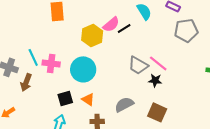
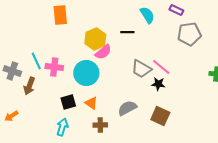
pink semicircle: (111, 24) -> (103, 52), moved
black line: (124, 28) -> (127, 32), turned 32

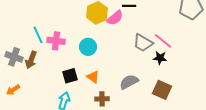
pink semicircle: (103, 52) -> (115, 18), moved
gray cross: (12, 71) -> (14, 57), moved
cyan circle: (86, 73) -> (88, 47), size x0.7

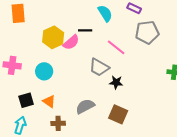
pink line: (163, 41) -> (116, 47), moved

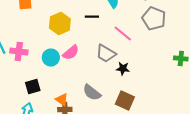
gray pentagon: (147, 32) -> (154, 19), turned 30
pink semicircle: (71, 42) -> (71, 53), moved
orange triangle: (49, 101) -> (62, 100), moved
gray semicircle: (85, 106) -> (92, 93), turned -114

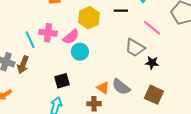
pink cross: (19, 52) -> (48, 33), moved
pink semicircle: (71, 53) -> (71, 37), moved
orange triangle: (62, 100) -> (103, 88), moved

